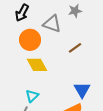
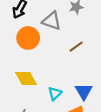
yellow diamond: (37, 65) -> (26, 79), moved
cyan triangle: (32, 96) -> (55, 93), moved

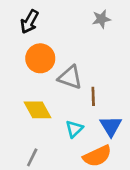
gray triangle: (52, 21) -> (70, 77), moved
brown line: (76, 47) -> (93, 96), moved, turned -56

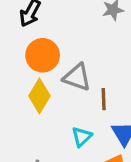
yellow diamond: (38, 110) -> (39, 96), moved, turned 60

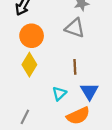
gray triangle: (77, 77) -> (75, 28), moved

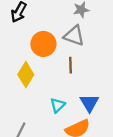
orange circle: (32, 36) -> (43, 44), moved
brown line: (75, 67) -> (71, 65), moved

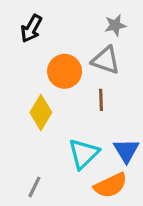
cyan triangle: (58, 105) -> (84, 154), size x1.5

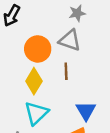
yellow diamond: (41, 112) -> (34, 81), moved
cyan triangle: (84, 154) -> (36, 113), moved

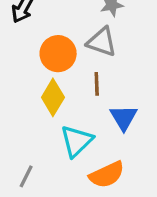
blue triangle: (86, 111) -> (124, 118), moved
cyan triangle: (36, 113) -> (77, 141), moved

